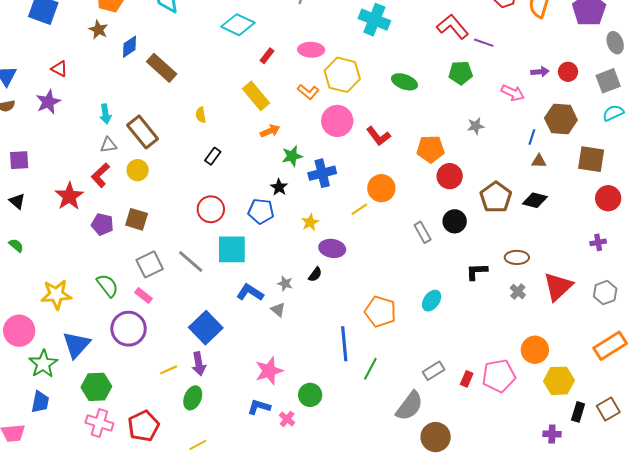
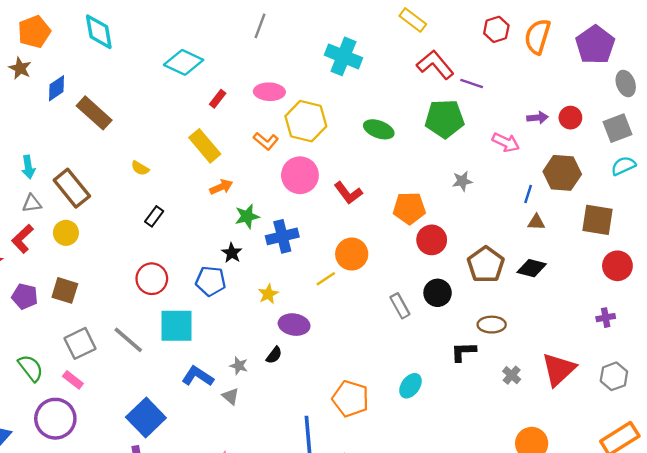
green pentagon: (461, 73) -> (445, 119), size x1.4
yellow semicircle: (201, 115) -> (140, 168), turned -49
brown ellipse: (517, 257) -> (492, 325), moved

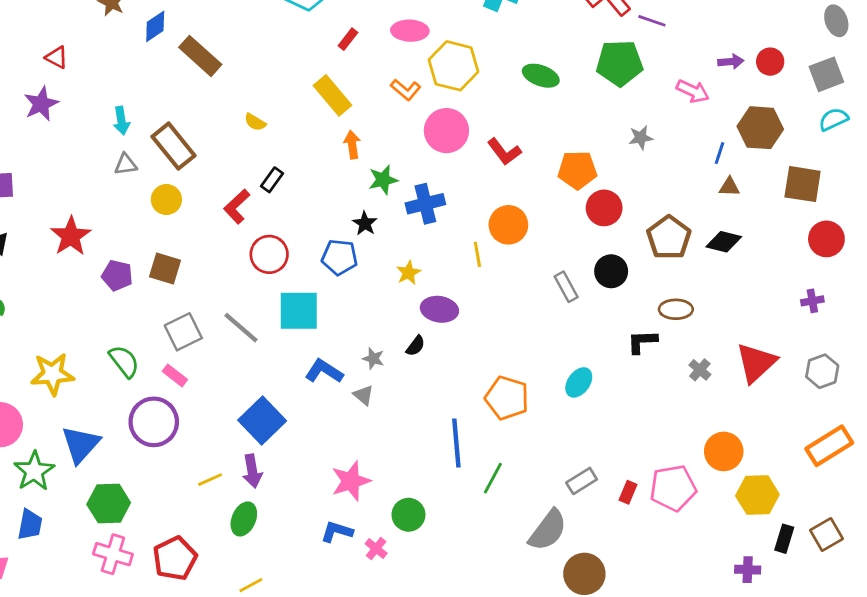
orange arrow: (221, 187) -> (352, 145), turned -75
red L-shape: (22, 239) -> (237, 207), moved
yellow line: (326, 279) -> (477, 254), turned -66

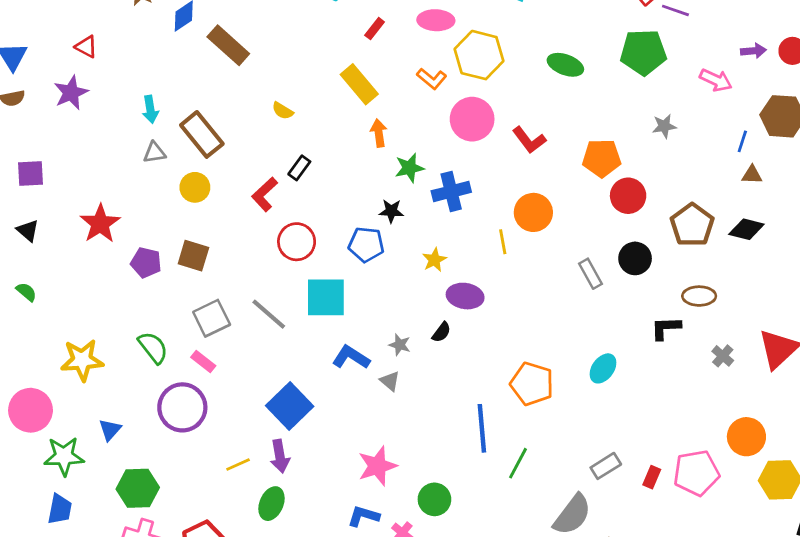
black star: (365, 223) -> (391, 211), turned -30
blue triangle: (81, 444) -> (110, 430), size x0.6
green star: (34, 471) -> (64, 456), turned 30

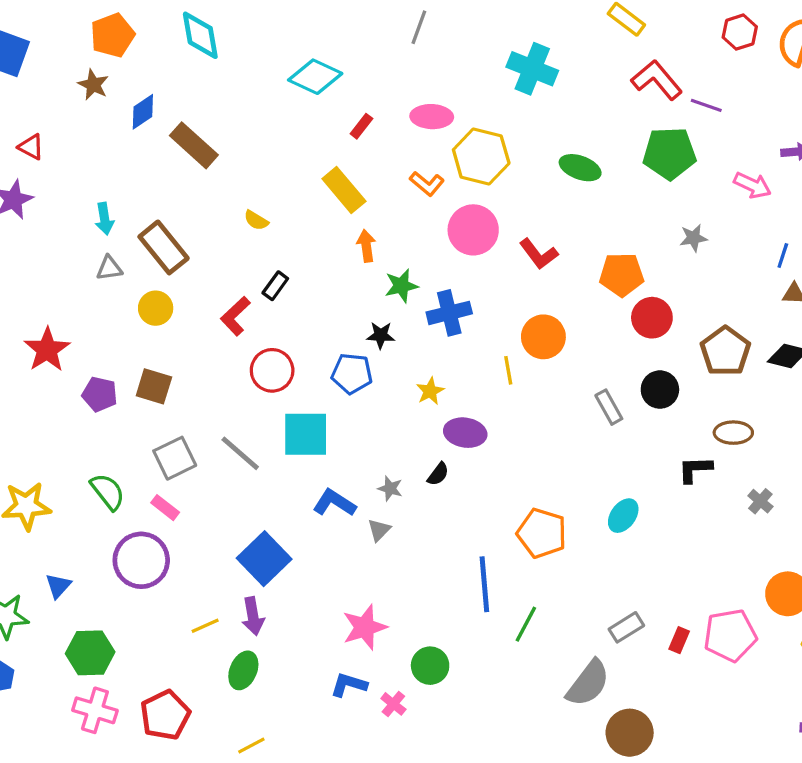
gray triangle: (390, 381) -> (379, 530), turned 35

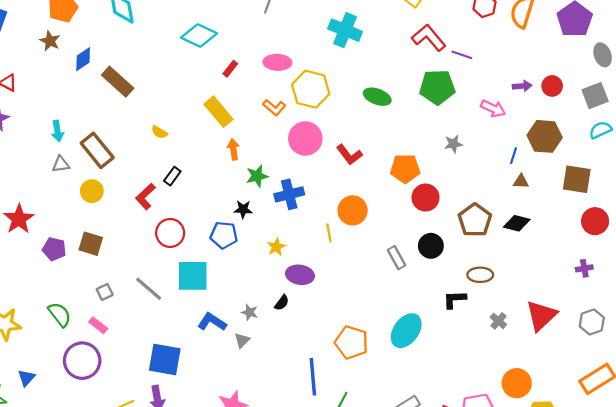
gray square: (175, 458) -> (105, 292), size x0.6
cyan ellipse: (623, 516) -> (406, 331), size x1.5
blue square: (264, 559) -> (165, 360), turned -36

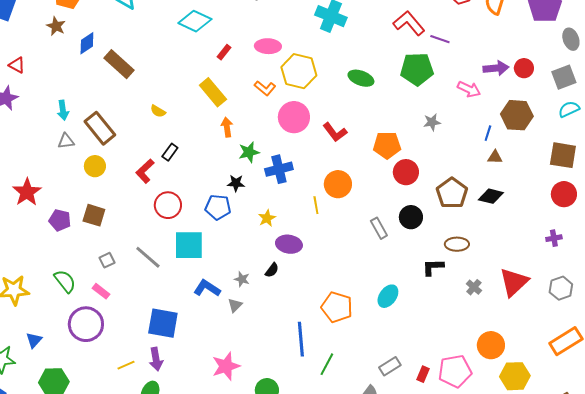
purple arrow: (522, 86) -> (496, 68), size x1.4
brown square: (577, 179) -> (563, 155), moved
cyan ellipse: (406, 331) -> (388, 296), size x0.7

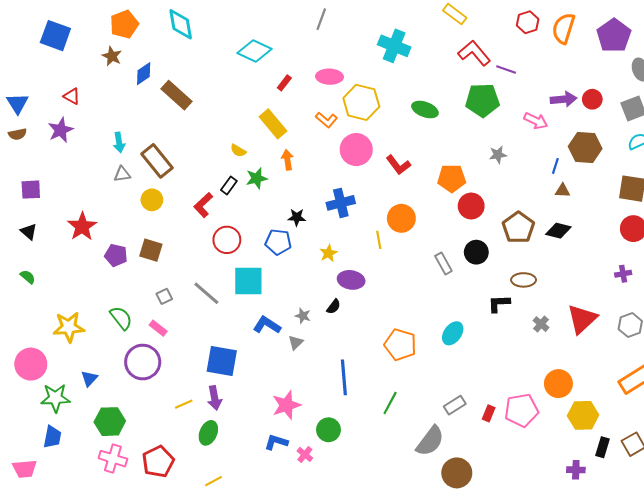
yellow semicircle: (158, 111) -> (238, 151), moved
green star: (249, 152) -> (257, 178), moved
blue line: (301, 339) -> (344, 377), moved

